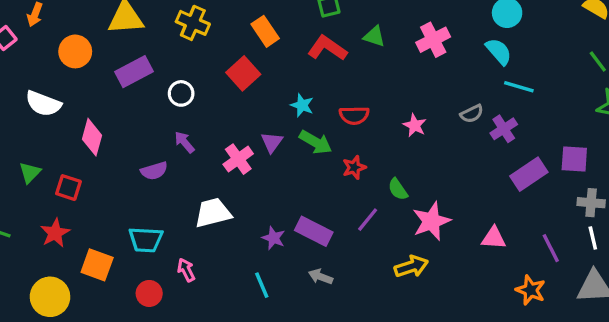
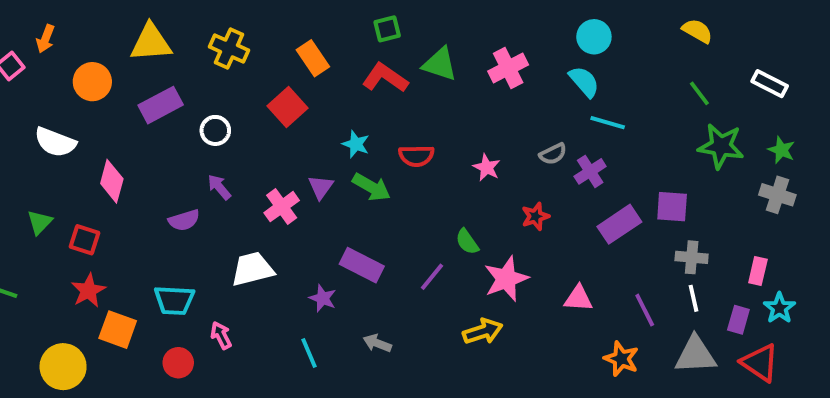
green triangle: (374, 36) -> (440, 64), size x1.4
red star: (354, 167) -> (535, 216), moved
purple rectangle: (314, 231) -> (362, 265), moved
red star: (55, 233) -> (88, 291), moved

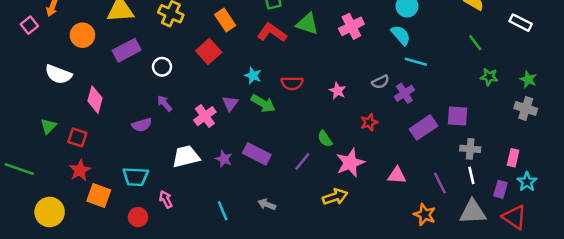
white rectangle: (770, 84) -> (521, 23), moved
green star: (721, 146) -> (489, 77), size x0.6
purple star: (323, 298) -> (224, 159), moved
yellow circle: (63, 367) -> (50, 212), moved

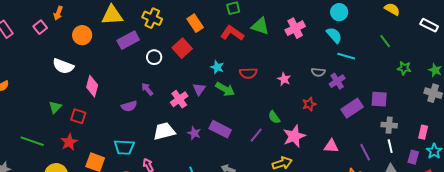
green line: (475, 43) -> (385, 41), moved
purple rectangle: (127, 50) -> (128, 40), moved
white circle: (162, 67) -> (154, 57), moved
gray semicircle: (380, 82) -> (318, 72), turned 32
red star: (80, 170) -> (69, 142), moved

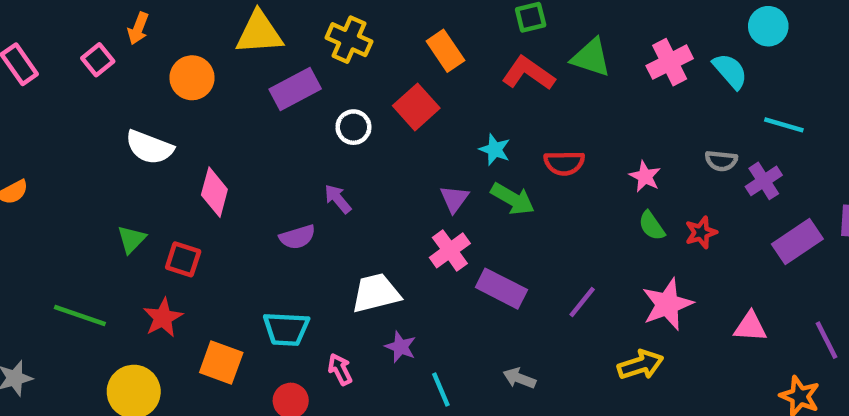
cyan semicircle: (334, 35) -> (730, 71), moved
pink cross: (179, 99) -> (450, 250), moved
green semicircle: (274, 117) -> (652, 226), moved
purple star: (194, 133) -> (401, 347), moved

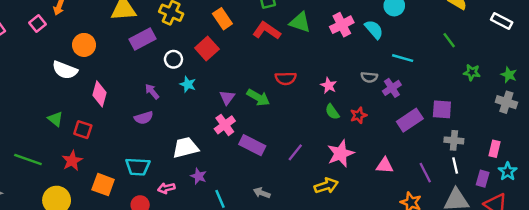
orange circle: (192, 78) -> (84, 45), moved
cyan star: (495, 150) -> (188, 84), moved
purple arrow: (338, 199) -> (152, 91), moved
green triangle: (131, 239) -> (55, 119), turned -35
pink arrow: (340, 369) -> (166, 188), turned -77

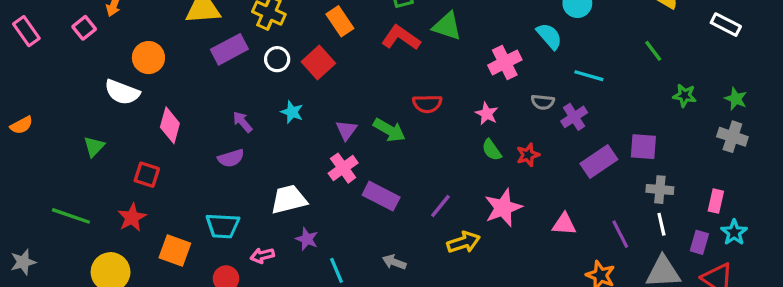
pink cross: (342, 25) -> (505, 62), moved
white circle: (173, 59) -> (277, 59), moved
green triangle: (55, 119) -> (94, 147), moved, turned 35
yellow arrow: (326, 186) -> (464, 242), moved

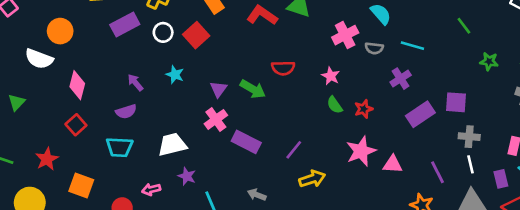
gray semicircle: (543, 102) -> (374, 48), moved
red square: (147, 175) -> (76, 125), moved, turned 30
pink star: (503, 208) -> (361, 151), moved
cyan trapezoid: (223, 226) -> (120, 147), moved
purple rectangle: (699, 242) -> (501, 179), turned -30

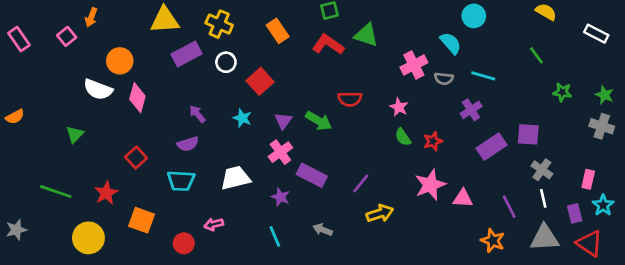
red square: (196, 35) -> (260, 81), moved
cyan star: (175, 75) -> (242, 118), moved
pink diamond: (77, 85) -> (137, 98), moved
gray cross: (469, 137) -> (542, 170), turned 30
purple star: (187, 176) -> (280, 197), moved

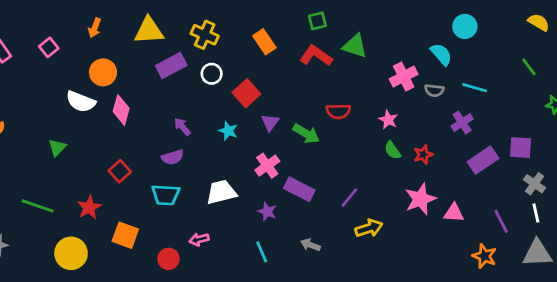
orange arrow: (91, 17) -> (95, 28), moved
purple triangle: (283, 121) -> (270, 122), moved

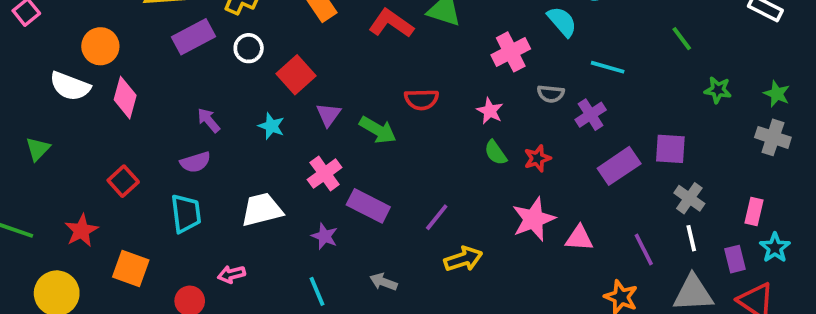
gray semicircle: (434, 90) -> (551, 94), moved
cyan trapezoid: (166, 195) -> (186, 213), turned -100

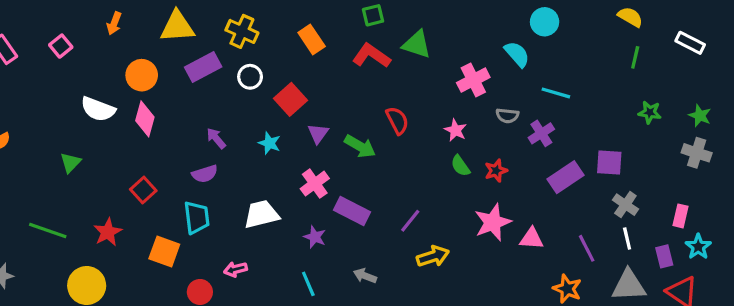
green line: (682, 39) -> (635, 57), moved, turned 50
orange circle: (100, 46) -> (142, 75), moved
red semicircle: (421, 99) -> (397, 120), turned -116
orange square: (131, 269) -> (164, 252), moved

